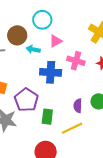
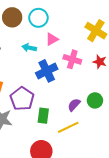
brown circle: (17, 35) -> (12, 17), moved
blue cross: (51, 72) -> (47, 71), turned -30
purple semicircle: (78, 106) -> (74, 105), turned 40

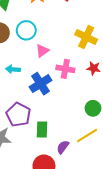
cyan arrow: (29, 48) -> (13, 69), moved
purple semicircle: (74, 105) -> (63, 147), moved
yellow line: (68, 127) -> (87, 136), moved

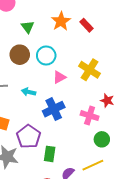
yellow cross: (86, 37) -> (90, 70), moved
pink cross: (65, 69) -> (90, 116), moved

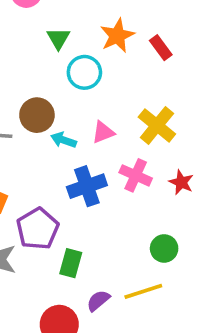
brown circle: (20, 55) -> (37, 115), moved
cyan circle: (46, 56) -> (84, 72), moved
cyan arrow: (29, 92) -> (64, 140), moved
pink cross: (90, 116) -> (136, 175), moved

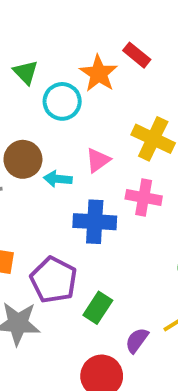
orange star: (117, 36) -> (99, 73), moved
blue cross: (87, 186) -> (95, 222), turned 36
green rectangle: (71, 263) -> (98, 308), turned 32

